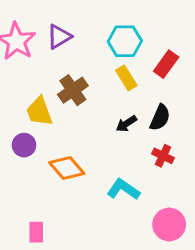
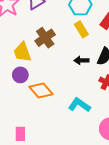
black arrow: (126, 124) -> (81, 60), turned 32
purple circle: (24, 145) -> (20, 75), moved

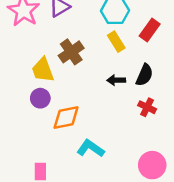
orange diamond: (41, 90) -> (66, 117), turned -60
cyan L-shape: (79, 105) -> (90, 148), moved

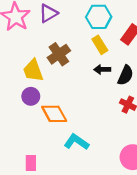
black arrow: (116, 80) -> (102, 69), moved
orange diamond: (66, 117) -> (54, 114), turned 72

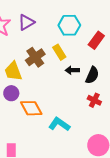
yellow rectangle: (100, 45) -> (59, 52), moved
cyan L-shape: (76, 142) -> (59, 124), moved

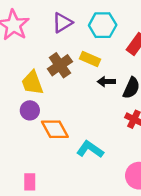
purple triangle: (26, 22) -> (62, 23), moved
yellow rectangle: (59, 52) -> (90, 59), turned -35

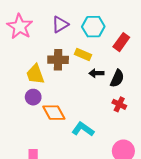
brown cross: (60, 65) -> (58, 60), turned 36

